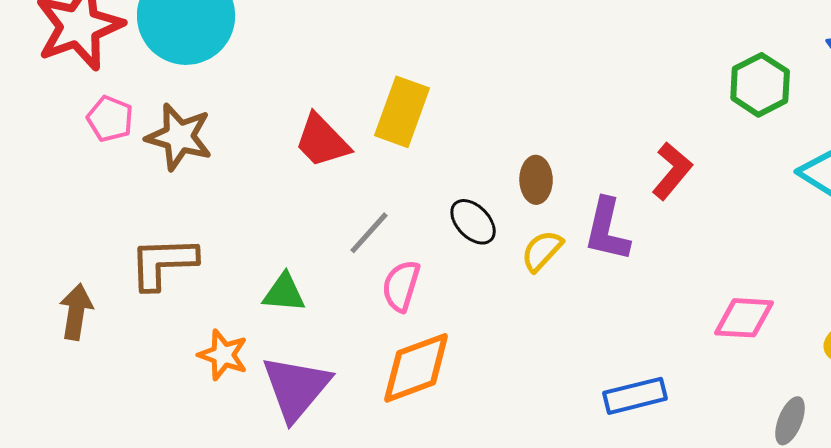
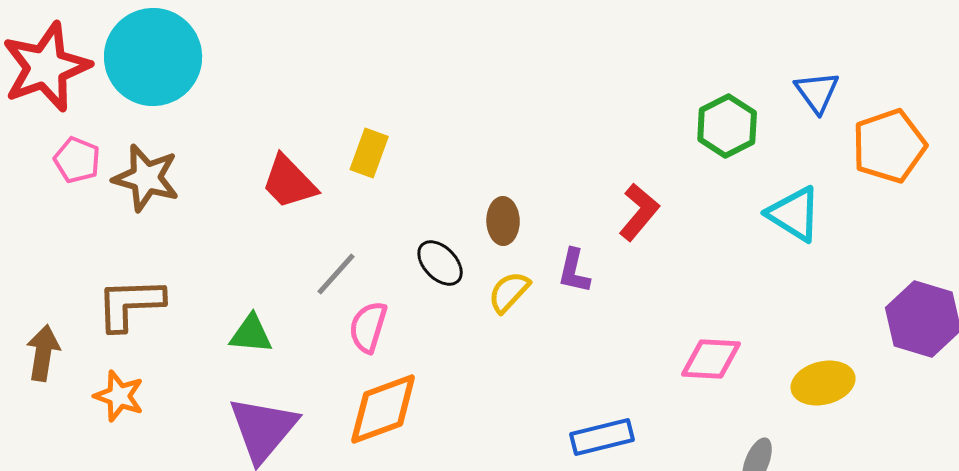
yellow rectangle: (402, 112) -> (369, 153), size x0.7
purple L-shape: (607, 230) -> (574, 271), size x0.7
orange star: (223, 355) -> (119, 396), moved

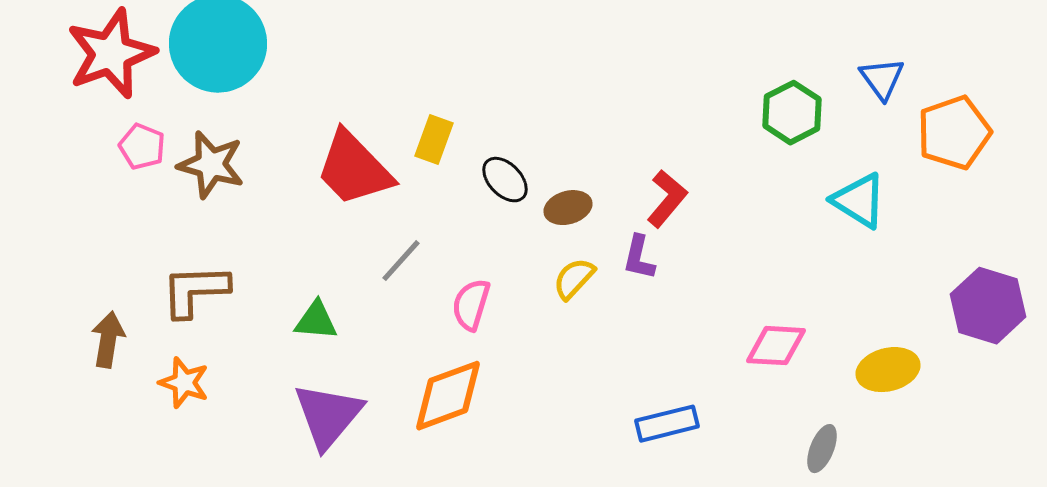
red trapezoid: (289, 182) -> (354, 169), size x1.4
red L-shape: (639, 212) -> (667, 199), moved
brown ellipse: (503, 221) -> (568, 208), turned 75
black ellipse: (440, 263) -> (505, 180), moved
pink semicircle: (368, 327) -> (471, 305), moved

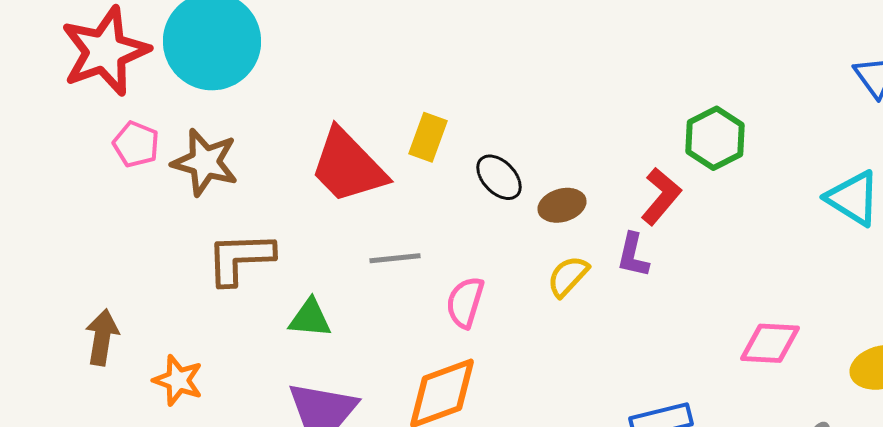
green hexagon: (792, 113) -> (715, 138), moved
gray line: (401, 261) -> (395, 258), turned 42
brown L-shape: (195, 291) -> (240, 258), moved

